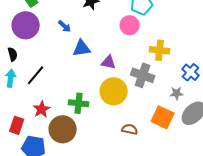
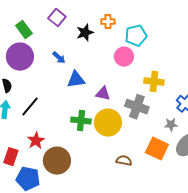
green cross: (79, 103) -> (81, 121), moved

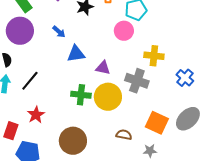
gray star: (171, 125) -> (150, 151), moved
brown circle: (57, 161) -> (73, 141), moved

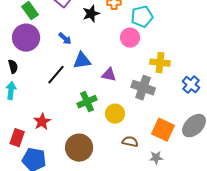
black line: (30, 81) -> (56, 75), moved
green cross: (81, 95) -> (87, 102), turned -30
yellow circle: (108, 97) -> (115, 114), moved, size x0.7

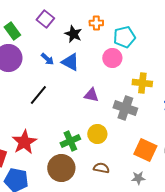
black star: (91, 14) -> (73, 34), turned -30
blue triangle: (82, 61) -> (70, 62), moved, turned 36
green cross: (87, 102) -> (70, 141), moved
red star: (42, 122) -> (24, 142), size x1.4
brown semicircle: (130, 142) -> (101, 168), moved

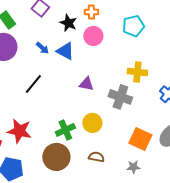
cyan pentagon: (124, 37) -> (133, 26), moved
pink circle: (112, 58) -> (93, 36), moved
red star: (24, 142) -> (19, 131), turned -30

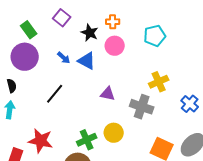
yellow cross: (137, 72) -> (159, 82), turned -30

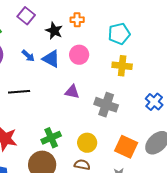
pink circle: (115, 46) -> (79, 55), moved
yellow cross: (159, 82) -> (122, 66), moved, turned 30
black line: (55, 94) -> (19, 92), turned 45
yellow circle: (114, 133) -> (87, 143), moved

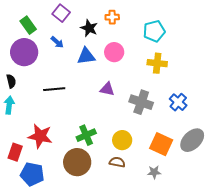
blue arrow: (28, 56) -> (57, 42), moved
blue triangle: (51, 59) -> (86, 56), turned -36
blue cross: (154, 102) -> (178, 102), moved

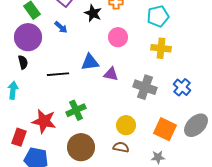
blue triangle: (86, 56) -> (90, 62), moved
black semicircle: (11, 81) -> (23, 62), moved
green cross: (86, 135) -> (76, 110), moved

